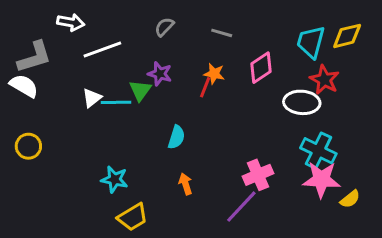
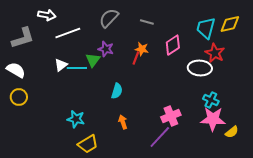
gray semicircle: (164, 27) -> (109, 18), size x1.5
white semicircle: (24, 86) -> (16, 70), moved
cyan cross: (318, 151) -> (211, 100), size x0.7

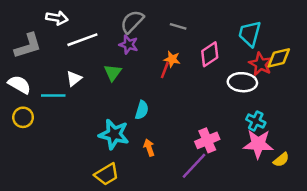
yellow diamond: (230, 24) -> (279, 58), moved
purple star: (106, 49) -> (128, 45), moved
cyan line: (77, 68) -> (53, 96), moved
cyan star: (76, 119) -> (114, 134), moved, size x1.4

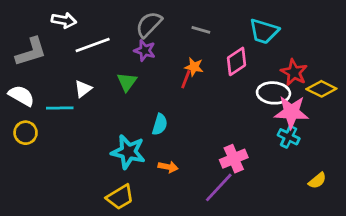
cyan trapezoid: (250, 34) -> (264, 31), moved, turned -88
yellow diamond: (279, 58) -> (321, 89), moved, turned 40
pink star: (258, 144) -> (291, 112), moved
orange arrow: (149, 148) -> (168, 167), turned 119

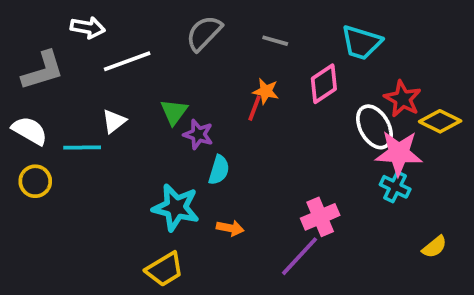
purple star: (145, 50) -> (198, 134), moved
white ellipse: (273, 93) -> (374, 127), turned 56

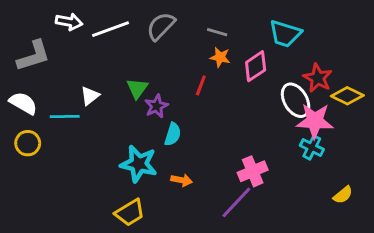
white line: (127, 61) -> (111, 29), moved
orange star: (266, 91) -> (220, 57), moved
purple star: (198, 134) -> (156, 106), turned 30

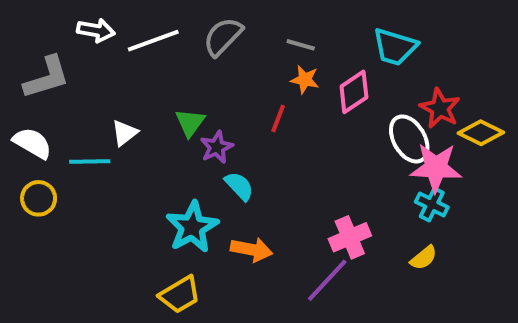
cyan semicircle: (173, 134) -> (239, 186), turned -60
cyan star: (139, 164) -> (192, 227), turned 30
orange arrow: (182, 180) -> (252, 250), size x1.4
yellow semicircle: (343, 195) -> (424, 258), moved

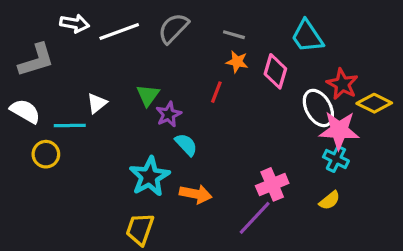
cyan trapezoid: (395, 47) -> (307, 36), turned 39
pink diamond: (354, 92) -> (275, 71), turned -40
yellow circle: (39, 198) -> (46, 154), moved
yellow trapezoid: (180, 295) -> (140, 229), turned 140

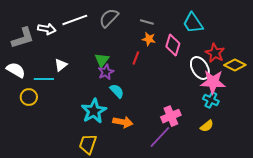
white arrow: (75, 24) -> (47, 29), moved
green triangle: (148, 95) -> (102, 60), moved

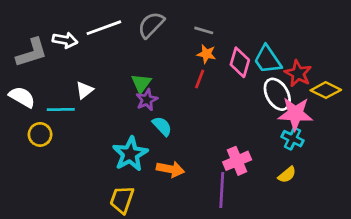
cyan trapezoid: (193, 23) -> (268, 60), moved
red line: (136, 58) -> (200, 79), moved
purple line: (160, 137) -> (222, 190), turned -40

